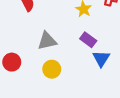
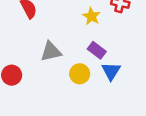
yellow circle: (52, 69) -> (80, 74), moved

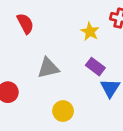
yellow circle: (80, 74) -> (63, 111), moved

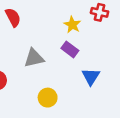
purple rectangle: (95, 67) -> (70, 49), moved

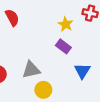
gray triangle: (34, 58) -> (31, 70), moved

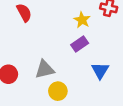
purple rectangle: (63, 46) -> (80, 44), turned -72

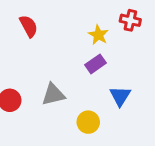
yellow circle: (58, 91) -> (88, 122), moved

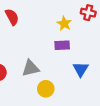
purple rectangle: (95, 64) -> (62, 45), turned 32
yellow circle: (88, 122) -> (46, 89), moved

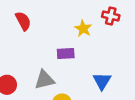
purple rectangle: (62, 45) -> (66, 54), moved

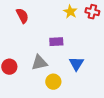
yellow star: (83, 28) -> (70, 12), moved
blue triangle: (102, 81) -> (76, 64), moved

